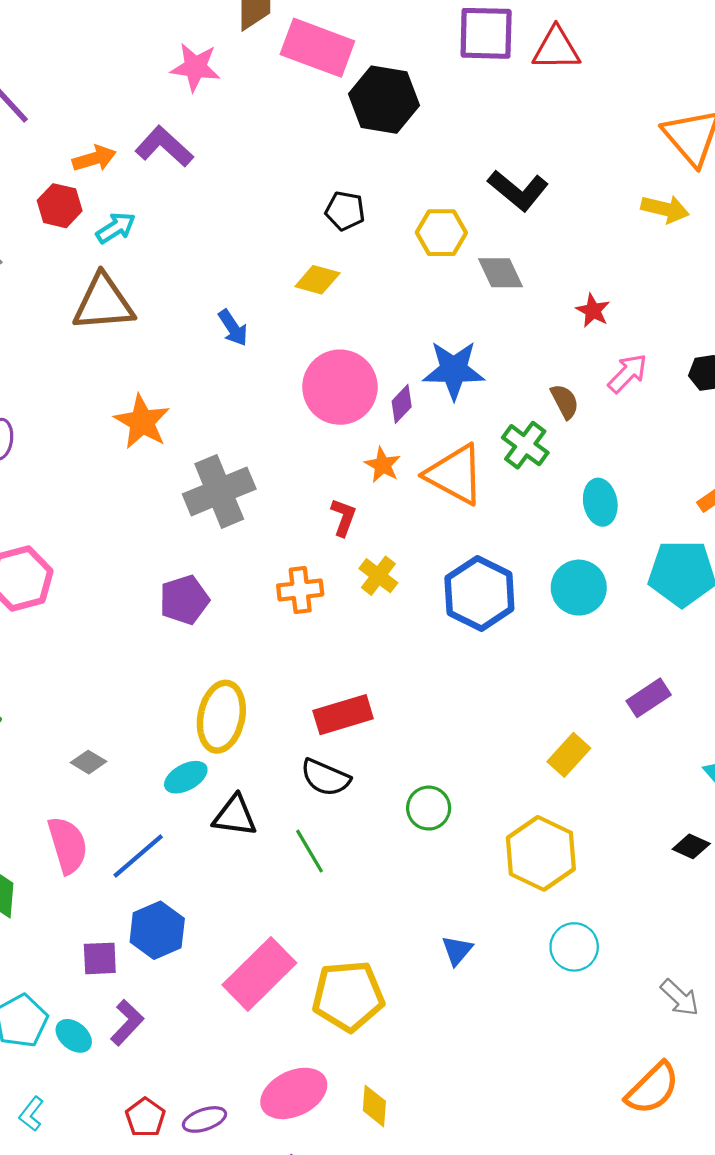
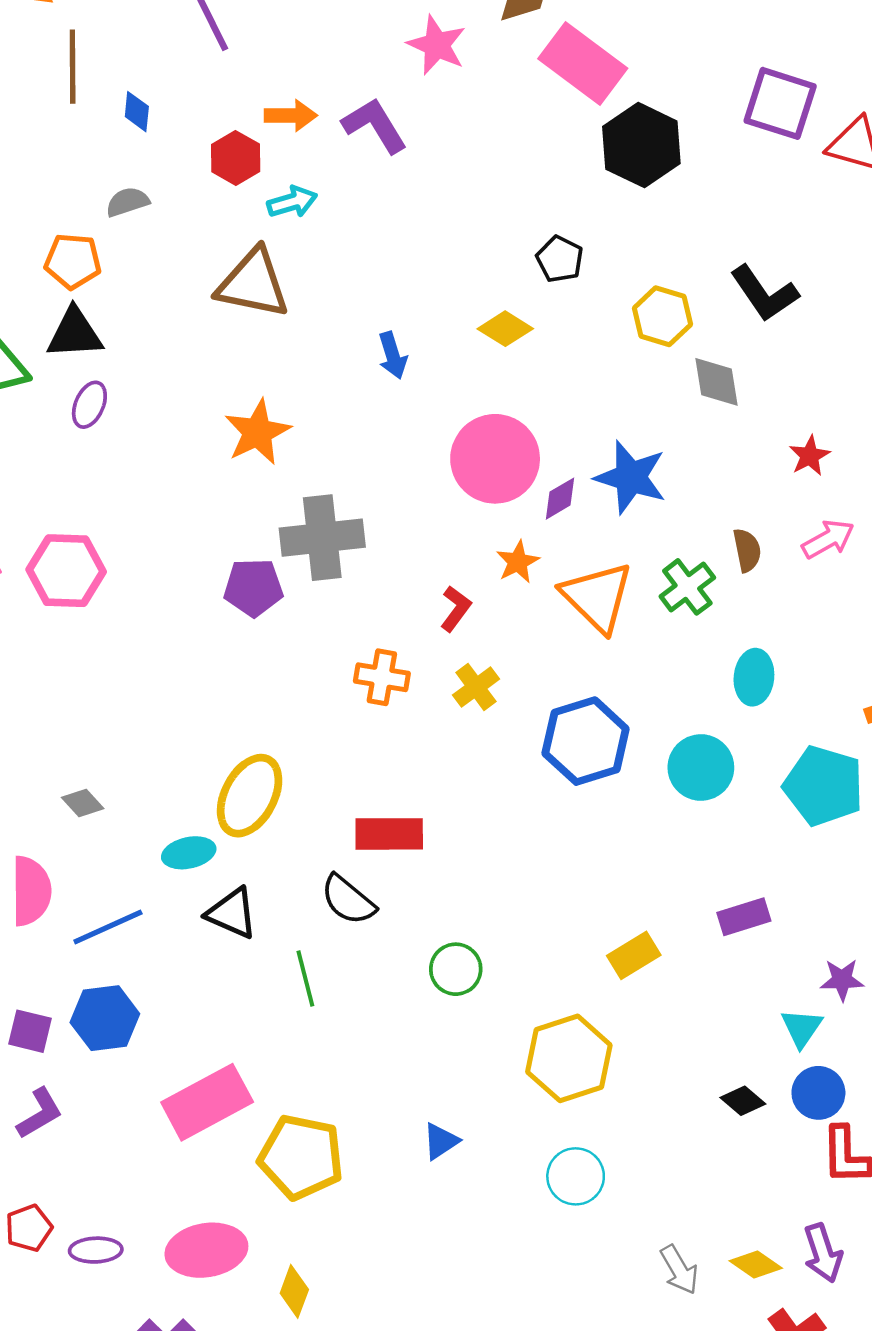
purple pentagon: (184, 600) -> (253, 587), moved

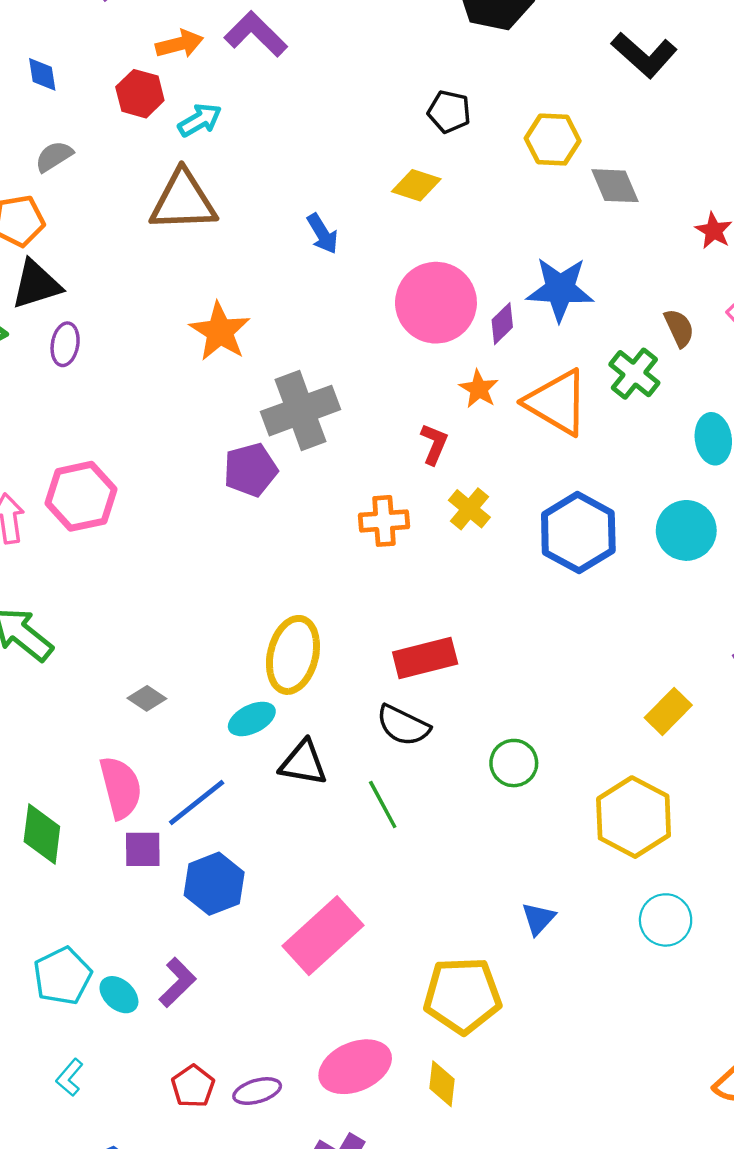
black L-shape: (764, 293) -> (644, 55), moved
purple square: (30, 1031) -> (143, 849), moved
yellow pentagon: (301, 1157) -> (462, 995), moved

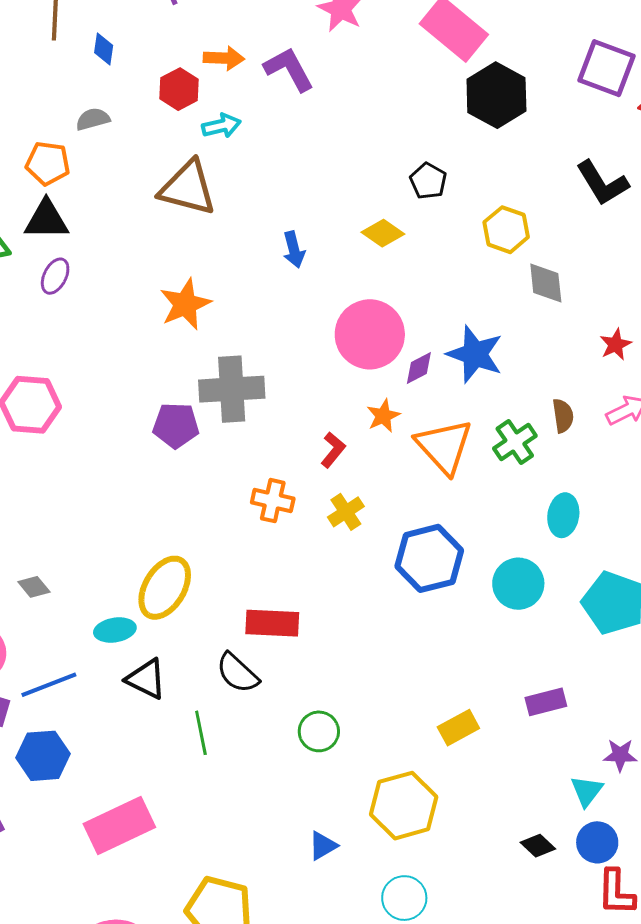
blue triangle: (538, 919) -> (323, 846), moved

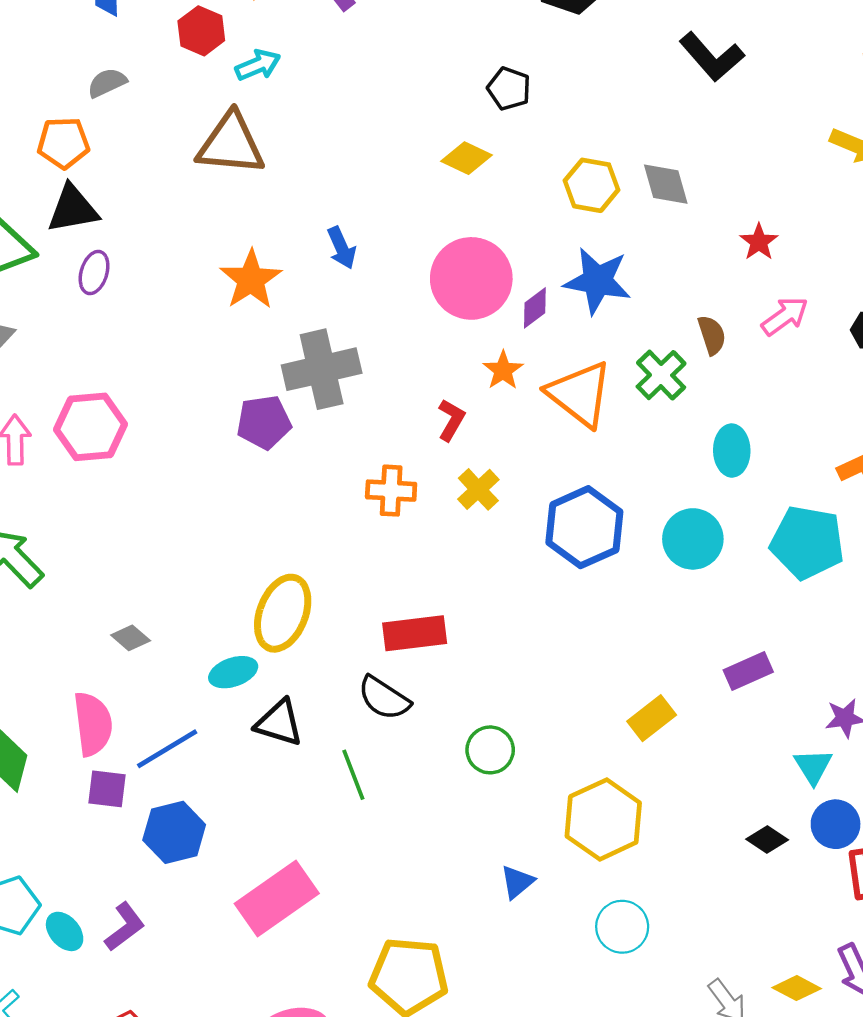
yellow hexagon: (506, 230) -> (591, 185), moved
blue arrow: (294, 250) -> (342, 248), moved

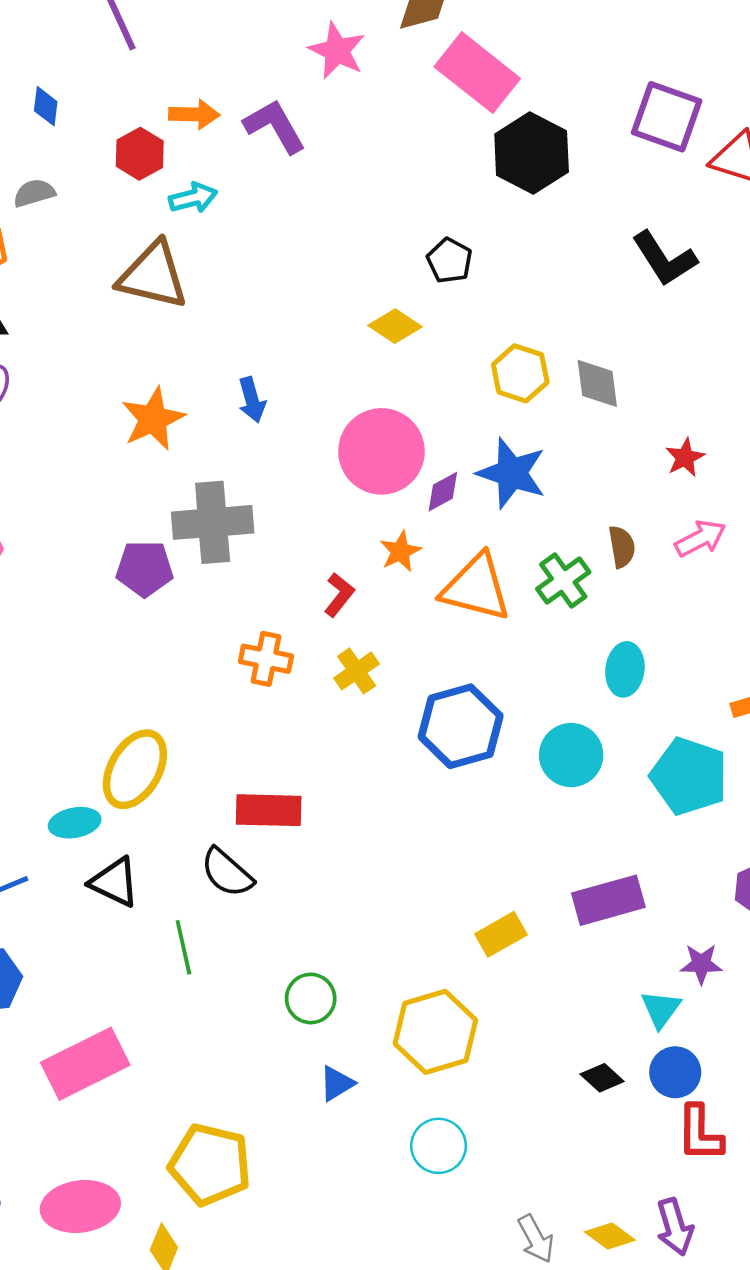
orange triangle: (580, 394) -> (476, 588), turned -32
purple rectangle: (748, 671) -> (608, 900), size x1.4
green circle: (490, 750) -> (311, 998), moved

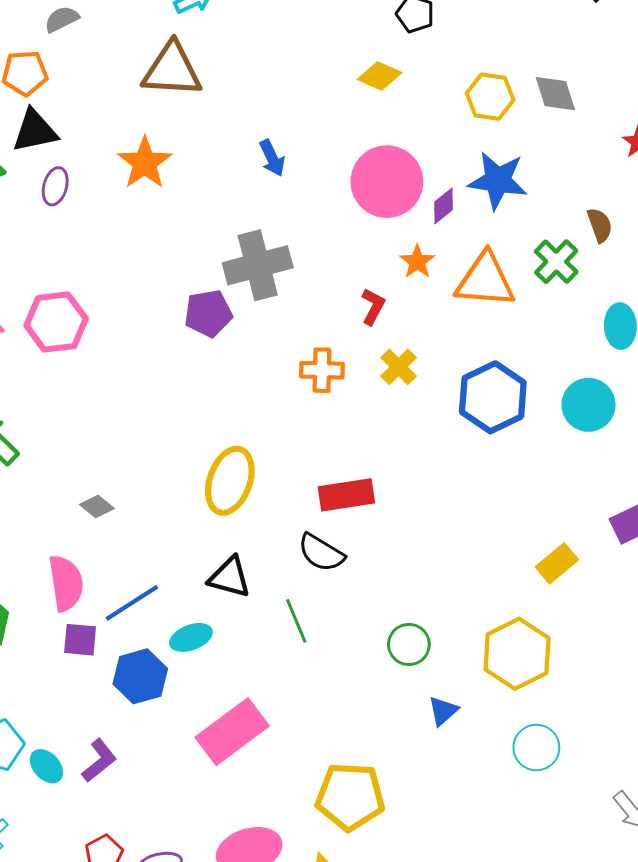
orange star: (153, 419) -> (145, 163), moved
cyan ellipse: (75, 823) -> (191, 637), moved

